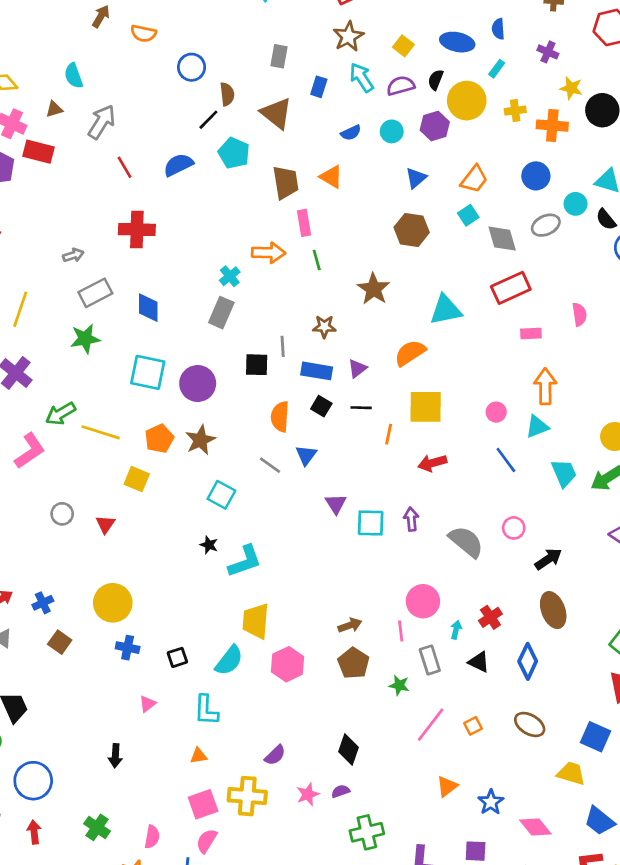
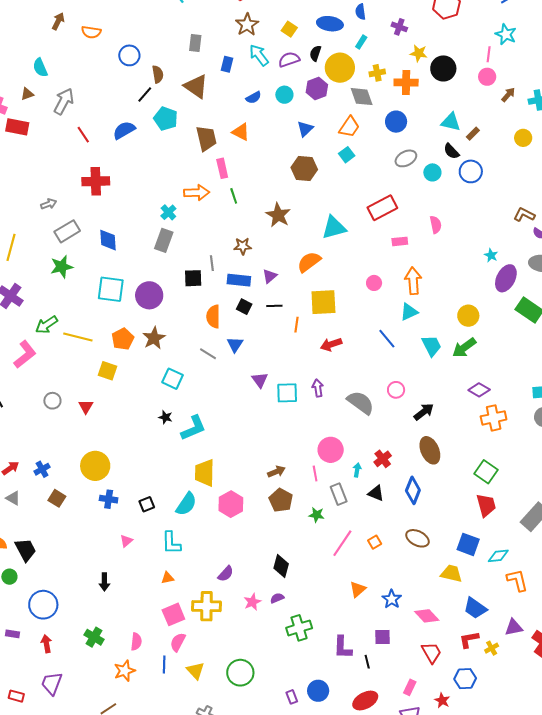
cyan circle: (576, 204) -> (432, 172), moved
gray diamond: (502, 239) -> (362, 97), moved
pink circle: (496, 412) -> (374, 283), moved

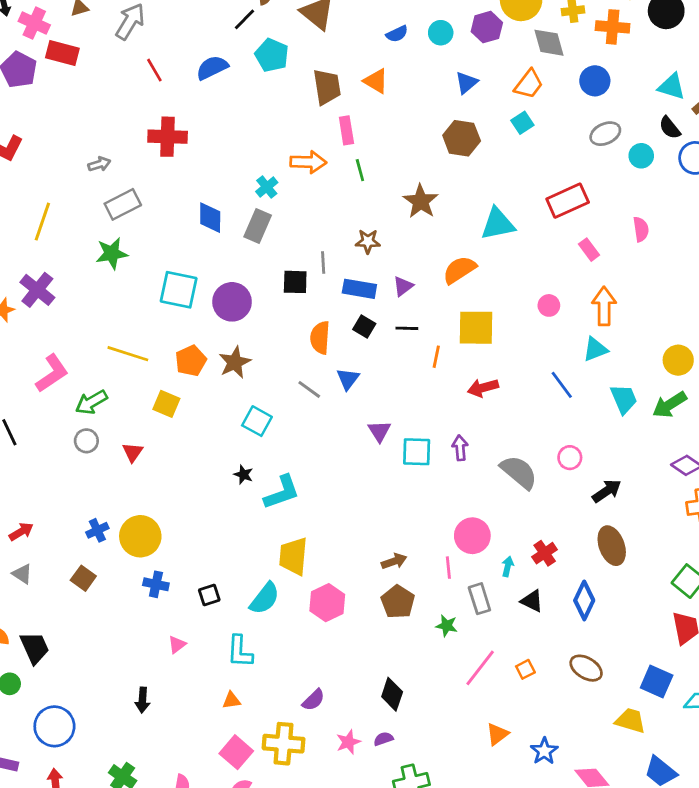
blue diamond: (108, 240) -> (210, 218), moved
pink rectangle: (400, 241) -> (589, 250), turned 56
green arrow: (47, 325) -> (91, 402), moved
blue cross: (42, 469) -> (97, 530), moved
pink square: (173, 614) -> (236, 752), turned -30

